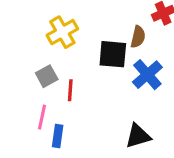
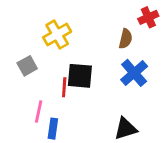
black square: (113, 54) -> (80, 76), moved
gray square: (47, 76) -> (27, 66), moved

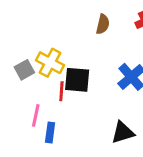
yellow cross: (57, 34) -> (50, 63), moved, turned -32
brown semicircle: (126, 39) -> (103, 24), moved

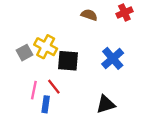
brown semicircle: (103, 24) -> (89, 15), turned -84
red line: (61, 91) -> (54, 87), moved, turned -42

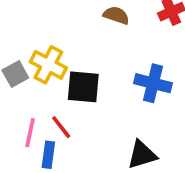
blue cross: (113, 58) -> (153, 83), turned -35

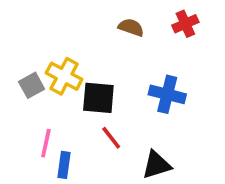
red line: (61, 127) -> (111, 138), moved

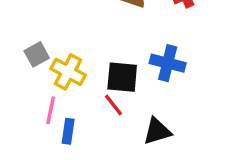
yellow cross: (64, 76) -> (68, 72), moved
black square: (98, 98) -> (122, 77), moved

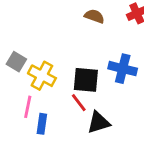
gray square: (37, 54) -> (16, 62), turned -30
black triangle: (157, 131) -> (99, 122), moved

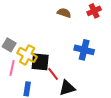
black square: (86, 80) -> (40, 62), moved
pink line: (28, 107) -> (12, 68), moved

